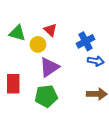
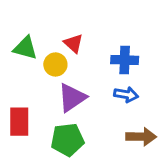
blue cross: (86, 41) -> (125, 60), turned 30
blue arrow: (96, 61) -> (126, 95), moved

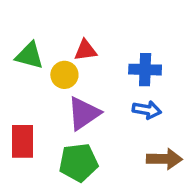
red triangle: (73, 43) -> (85, 50), turned -50

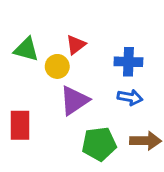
red triangle: (85, 50) -> (76, 45), turned -30
green pentagon: (78, 162) -> (99, 144), moved

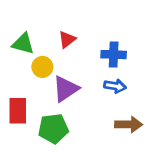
yellow circle: (57, 66) -> (42, 67), moved
green pentagon: (99, 144) -> (53, 129), moved

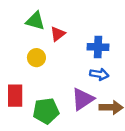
green triangle: (23, 44) -> (35, 21), moved
purple triangle: (66, 89) -> (83, 99), moved

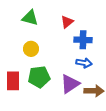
red triangle: (58, 34) -> (67, 22), moved
green pentagon: (46, 111) -> (39, 77), moved

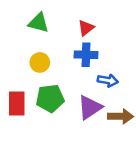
blue cross: (83, 40) -> (86, 55), moved

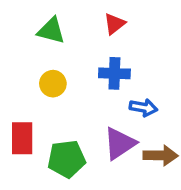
red triangle: (86, 28) -> (114, 24), moved
green pentagon: (50, 98) -> (67, 159), moved

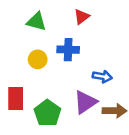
blue cross: (114, 73) -> (68, 50), moved
green pentagon: (67, 159) -> (47, 113), turned -30

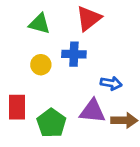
red triangle: (82, 17) -> (89, 18), size x1.5
purple triangle: (85, 102) -> (93, 111), turned 40

